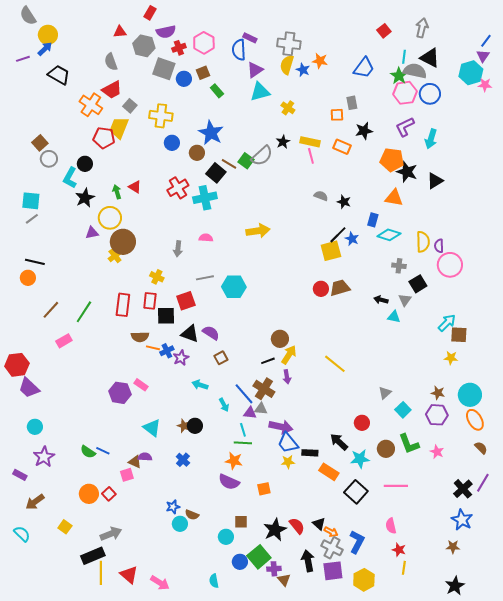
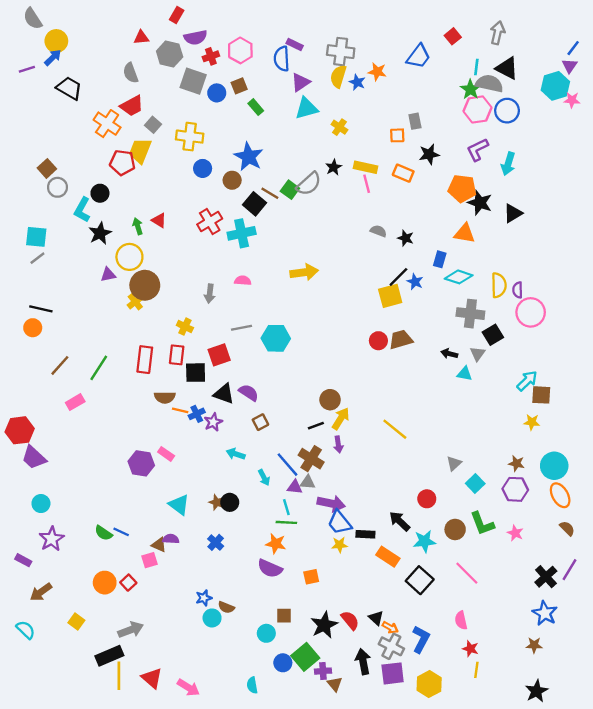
blue trapezoid: (364, 68) -> (419, 56), moved
gray cross: (399, 266) -> (470, 314), size x1.6
pink line: (396, 486) -> (467, 573), turned 45

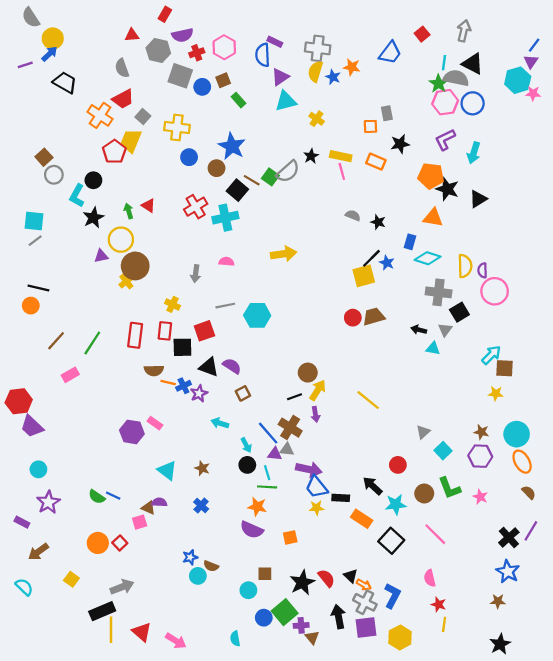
red pentagon: (122, 163) -> (114, 152), turned 30
black circle: (230, 502) -> (247, 465), moved

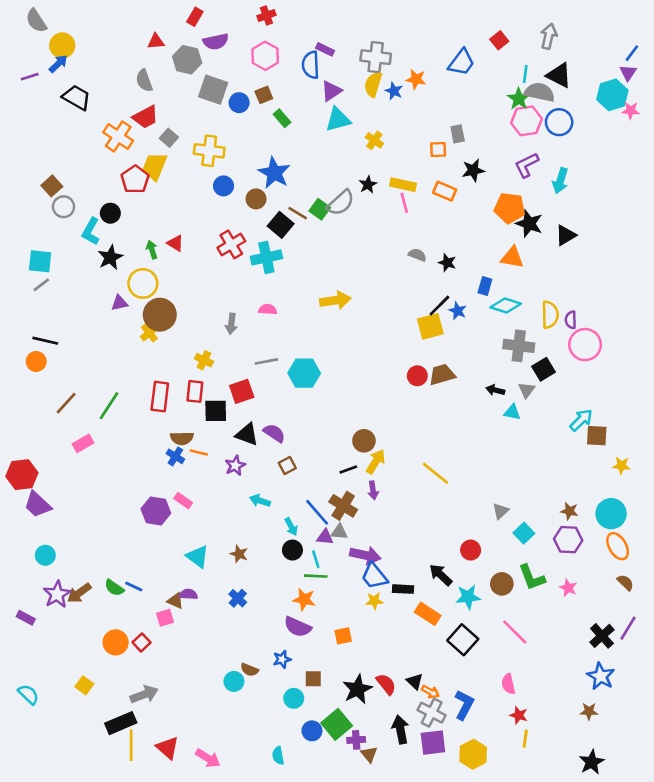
red cross: (197, 53) -> (266, 16), moved
blue cross: (184, 386) -> (175, 456), moved, turned -32
yellow star: (496, 393) -> (621, 466), moved
brown arrow: (38, 552) -> (79, 593), moved
blue star: (190, 557) -> (282, 659), moved

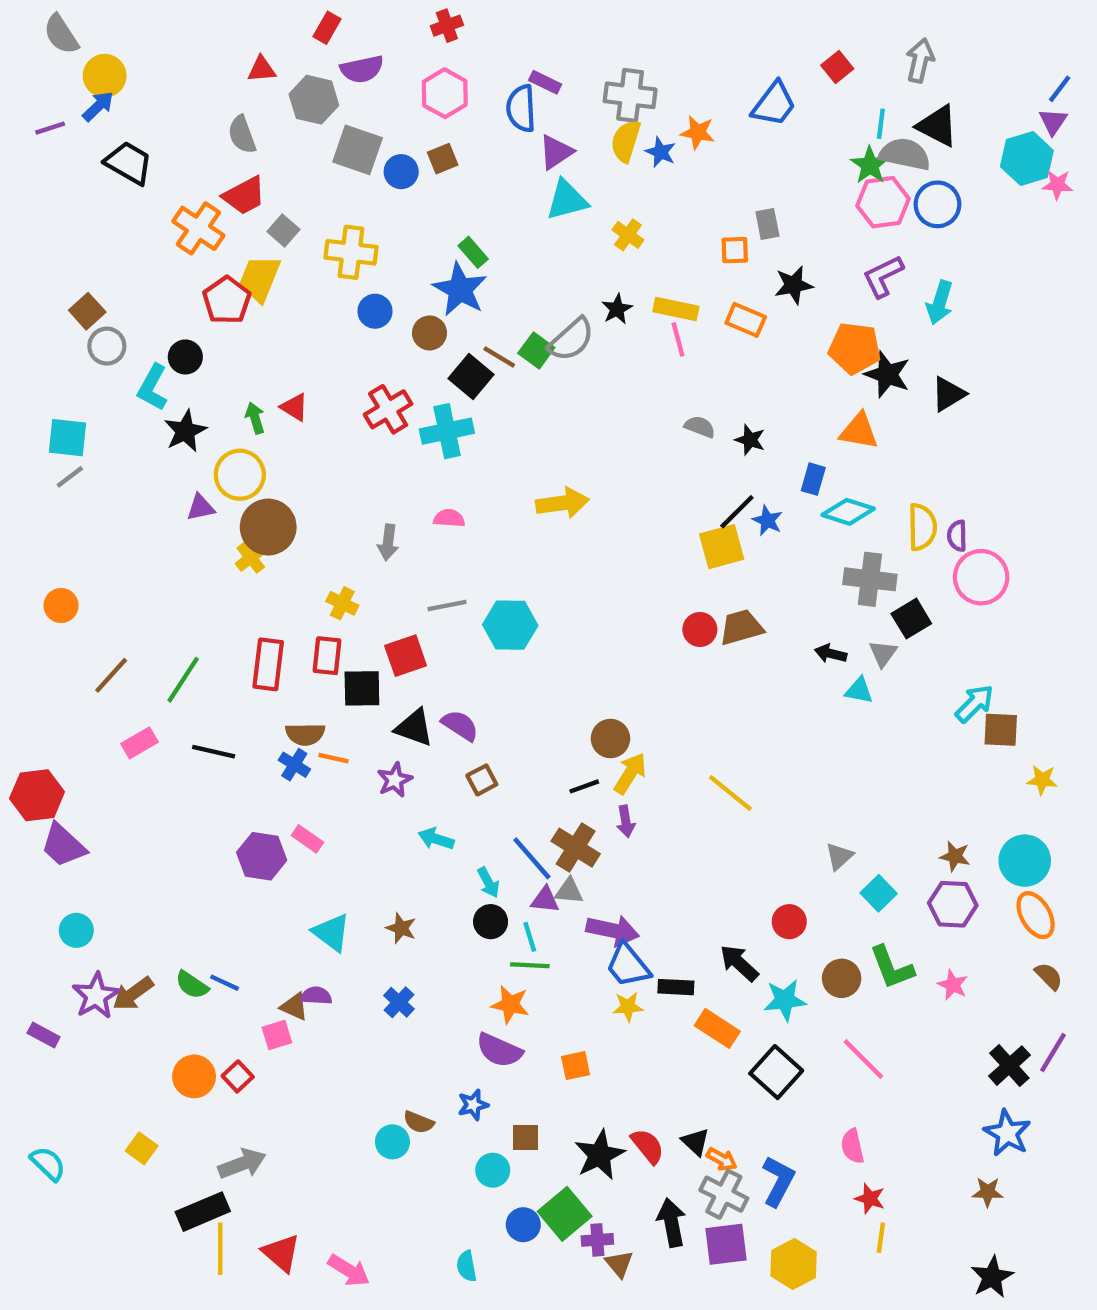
green rectangle: (282, 118) -> (473, 252), moved
black line: (45, 341) -> (214, 752), moved

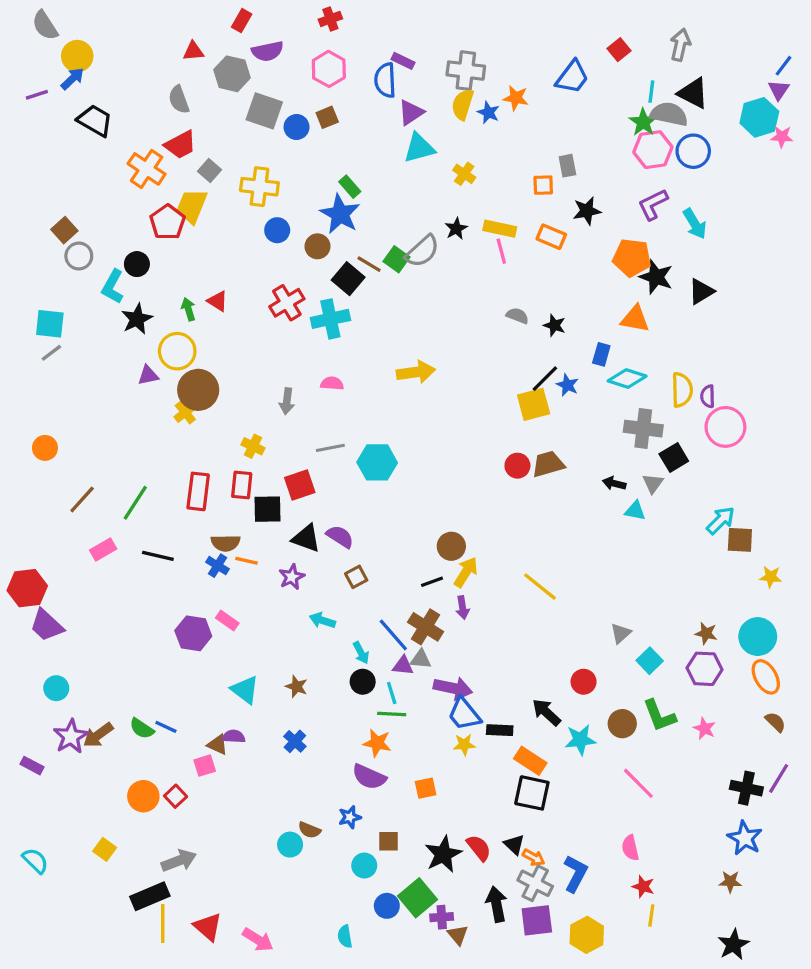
cyan arrow: (940, 302) -> (695, 224), turned -48
black cross: (1009, 1066) -> (746, 788), turned -36
black square: (776, 1072) -> (532, 793), moved, turned -30

